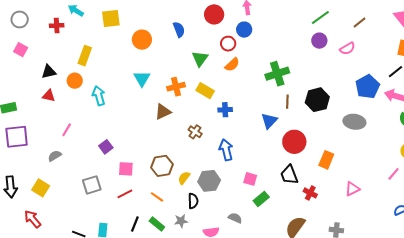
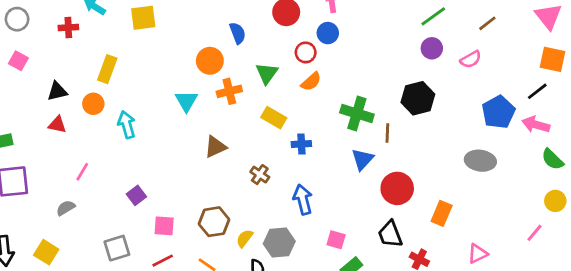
orange circle: (142, 40) -> (210, 61), moved
green cross: (277, 74) -> (357, 113), moved, turned 35
orange cross: (176, 87) -> (229, 91), moved
black hexagon: (317, 100) -> (418, 98), moved

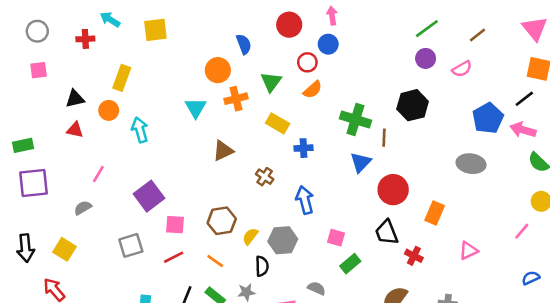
pink square: (18, 61) -> (39, 70), turned -36
purple square: (136, 195) -> (149, 196), size x1.6

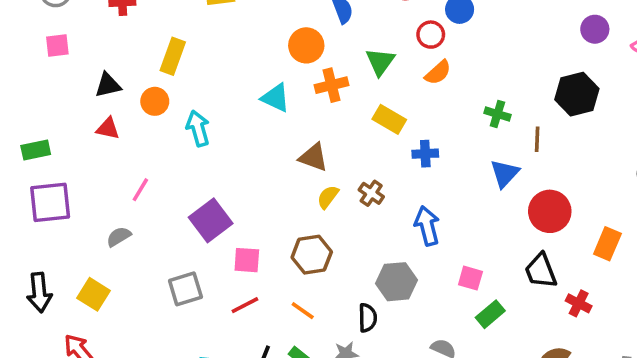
cyan triangle: (196, 108) -> (276, 98), turned -35
green cross: (355, 119) -> (497, 114), size x0.6
brown triangle: (223, 151) -> (313, 157), turned 45
yellow semicircle: (250, 236) -> (328, 197), moved

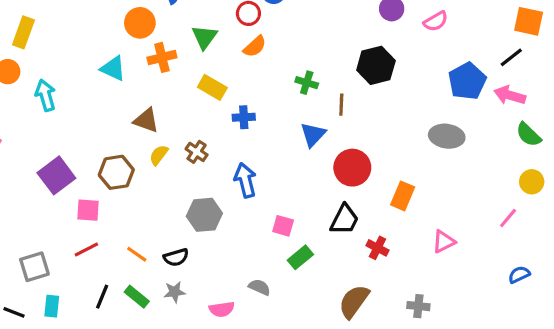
brown hexagon: (312, 255) -> (116, 172), moved
black trapezoid: (541, 271) -> (344, 220), turned -132
gray hexagon: (396, 282) -> (204, 215), moved
gray square: (185, 289) -> (34, 267), moved
black semicircle: (368, 318) -> (176, 257), moved, turned 75

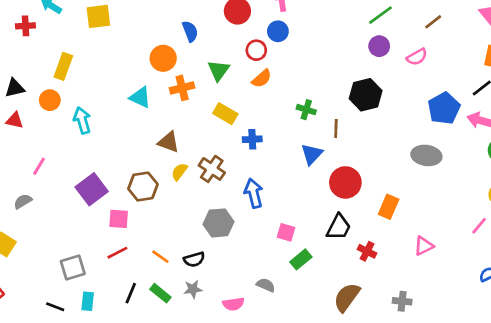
brown cross: (197, 152) -> (212, 169), size x1.4

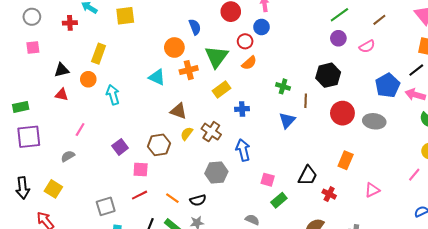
green triangle: (219, 70) -> (216, 57), size x1.4
yellow rectangle: (225, 114) -> (222, 90), turned -66
red circle: (345, 182) -> (342, 113), moved
purple square: (92, 189) -> (120, 147), size x0.7

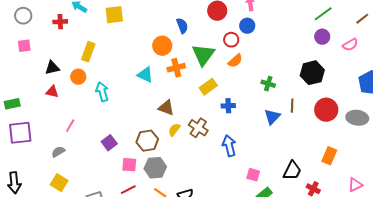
brown line: (306, 101) -> (292, 106), moved
gray hexagon: (216, 173) -> (155, 168), moved
yellow square: (53, 189) -> (59, 183), moved

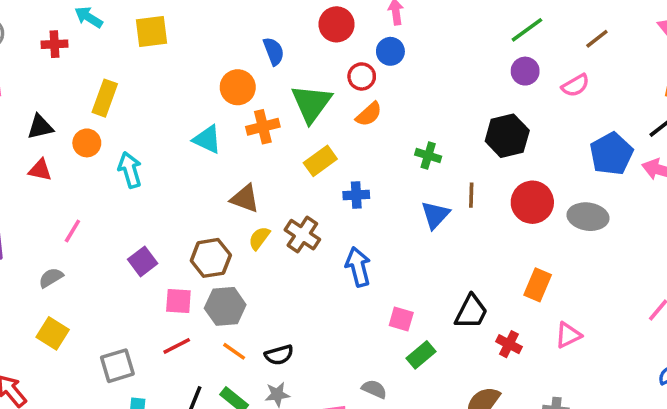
pink triangle: (355, 185) -> (568, 335), moved

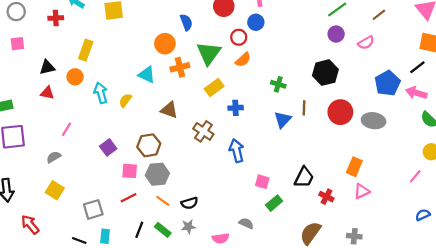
yellow semicircle: (259, 238) -> (125, 100), moved
orange rectangle: (538, 285) -> (354, 167), moved

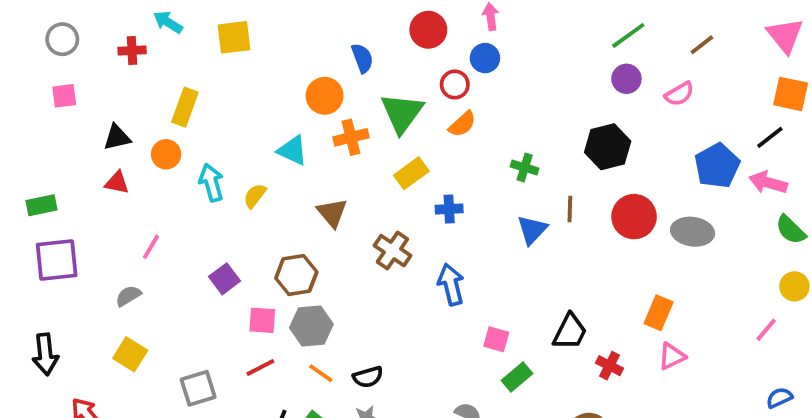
brown triangle: (169, 110) -> (332, 213), turned 30

